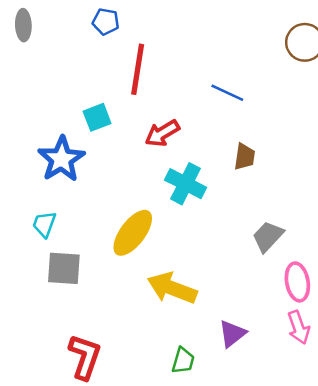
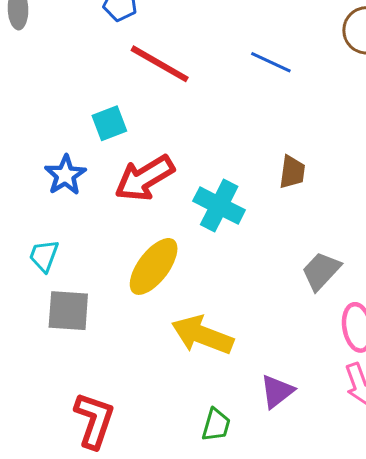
red line: (138, 69) -> (160, 64), turned -69
blue line: (227, 93) -> (271, 62), moved
red arrow: (162, 133) -> (144, 178), moved, size x1.4
blue star: (61, 159) -> (65, 175), size x0.7

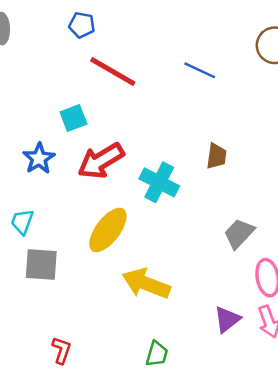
purple triangle: (277, 391) -> (227, 319), moved
red L-shape: (94, 420) -> (62, 350), size x0.6

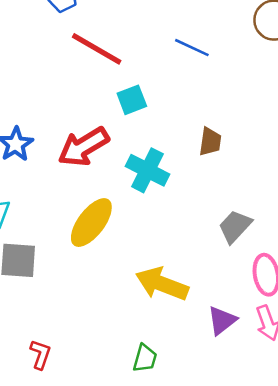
cyan square: (73, 118) -> (132, 100), moved
yellow arrow: (146, 284) -> (162, 284), moved

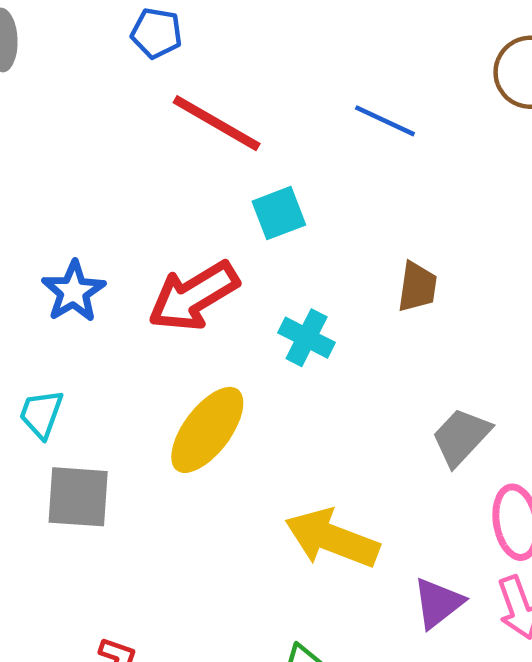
cyan cross: (147, 170) -> (307, 338), size x0.7

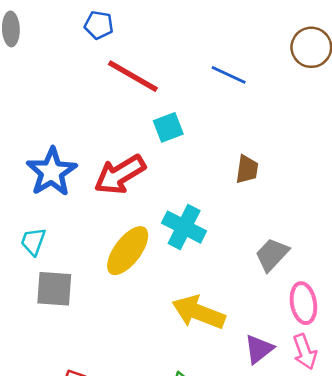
blue star: (74, 291) -> (52, 172), size x1.4
cyan cross: (307, 338) -> (184, 227), moved, size x1.4

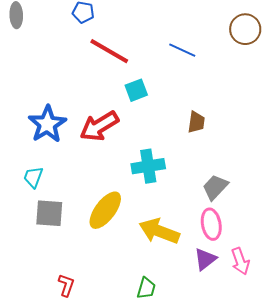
cyan cross: (184, 227) -> (148, 166), turned -36
yellow ellipse: (128, 251) -> (105, 210), moved
pink ellipse: (303, 303) -> (211, 224), moved

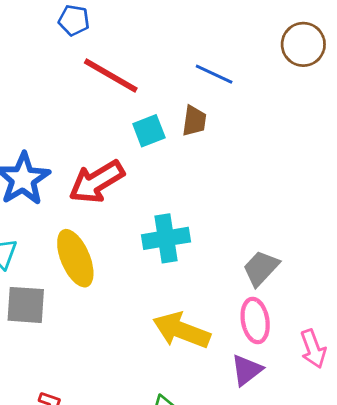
brown trapezoid: (196, 122) -> (194, 121), moved
yellow ellipse: (105, 210) -> (75, 258), moved, turned -60
pink arrow: (240, 261) -> (313, 349), moved

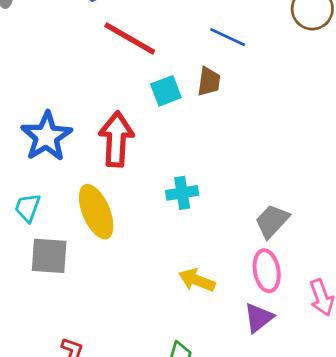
red arrow: (97, 182) -> (116, 139), turned 124
cyan cross: (166, 238) -> (182, 193), size x0.7
yellow arrow: (182, 330) -> (197, 280), size x0.7

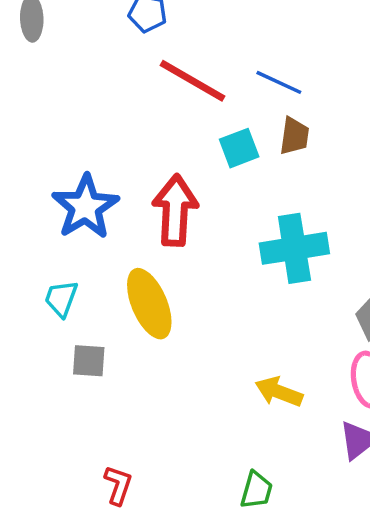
blue line: (228, 37) -> (279, 82), moved
cyan cross: (182, 193) -> (294, 248), moved, size x1.6
gray square: (49, 256) -> (89, 361), size x0.7

